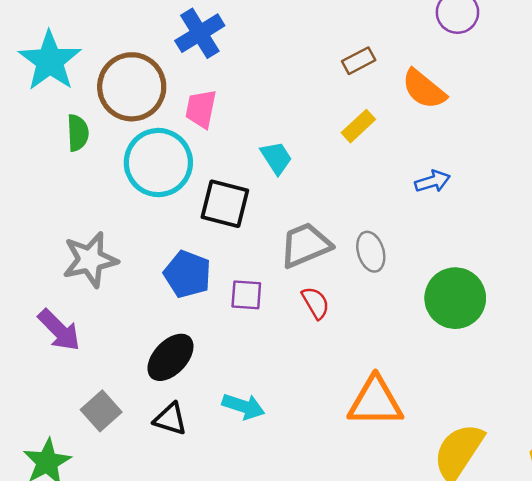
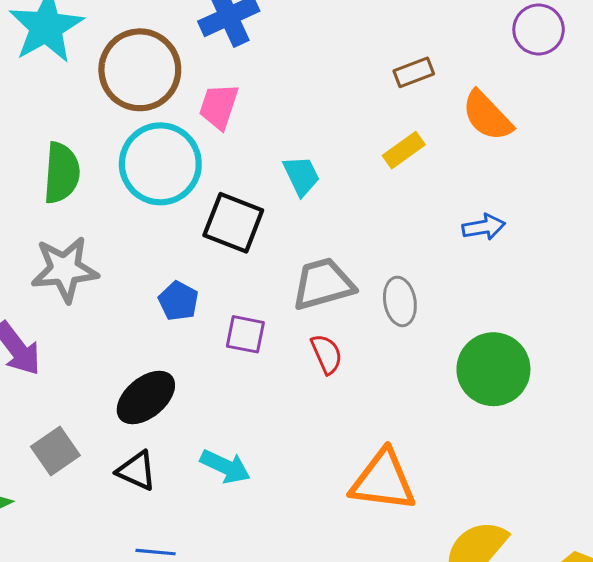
green semicircle: (78, 133) -> (62, 173), moved, size x1.4
blue pentagon: (187, 274) -> (178, 301), size x0.7

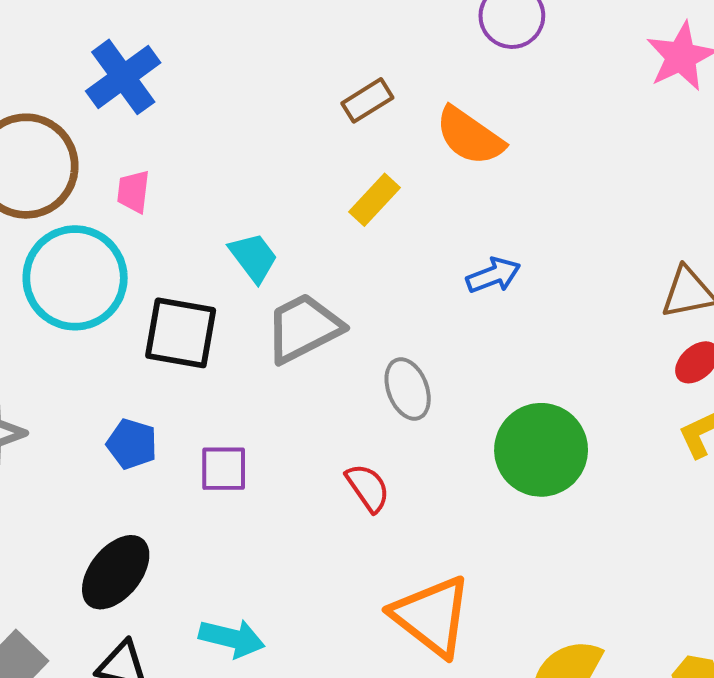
pink trapezoid: (219, 106) -> (133, 192), size x0.7
gray trapezoid: (323, 284) -> (304, 328), moved
red semicircle: (327, 354) -> (368, 488), moved
orange triangle: (383, 481) -> (432, 616), turned 42

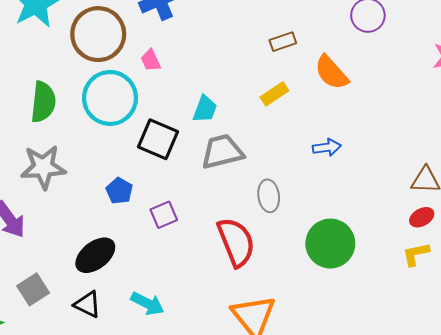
pink trapezoid: (133, 192) -> (151, 60), turned -45
cyan trapezoid: (253, 257) -> (205, 109), turned 44
purple square: (224, 469) -> (164, 215), turned -36
red semicircle: (368, 488) -> (236, 242), size x1.8

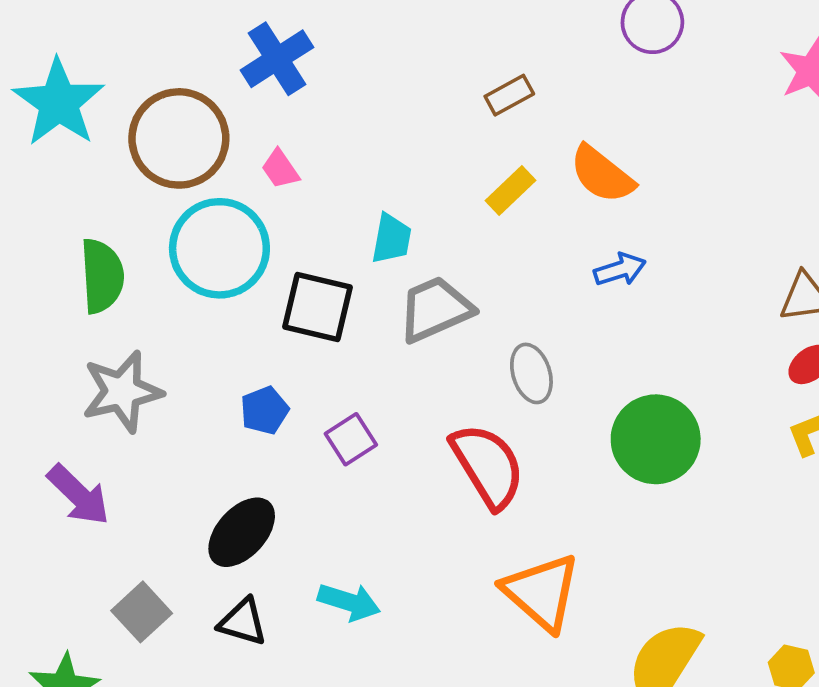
orange semicircle: (331, 73) -> (602, 174), moved
blue pentagon: (119, 191) -> (264, 410), turned 30

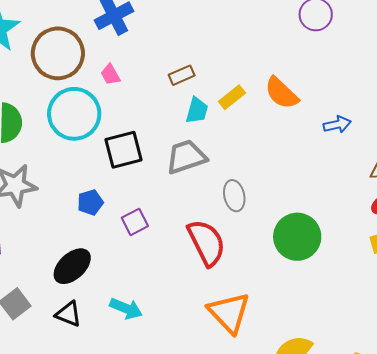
brown rectangle: (509, 95) -> (182, 75), moved
cyan trapezoid: (391, 239) -> (197, 110), moved
blue arrow: (620, 270) -> (337, 125), moved
black square: (317, 307) -> (124, 150), turned -33

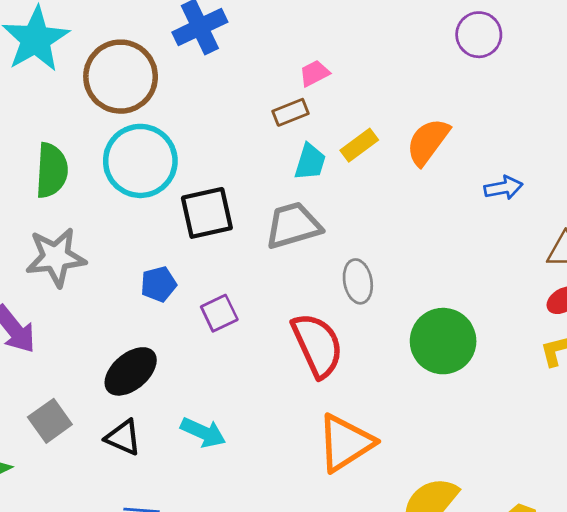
pink trapezoid: (110, 75) -> (314, 73), moved, turned 90
orange semicircle: (281, 93) -> (428, 142), turned 81
orange triangle: (229, 313) -> (345, 443), turned 39

